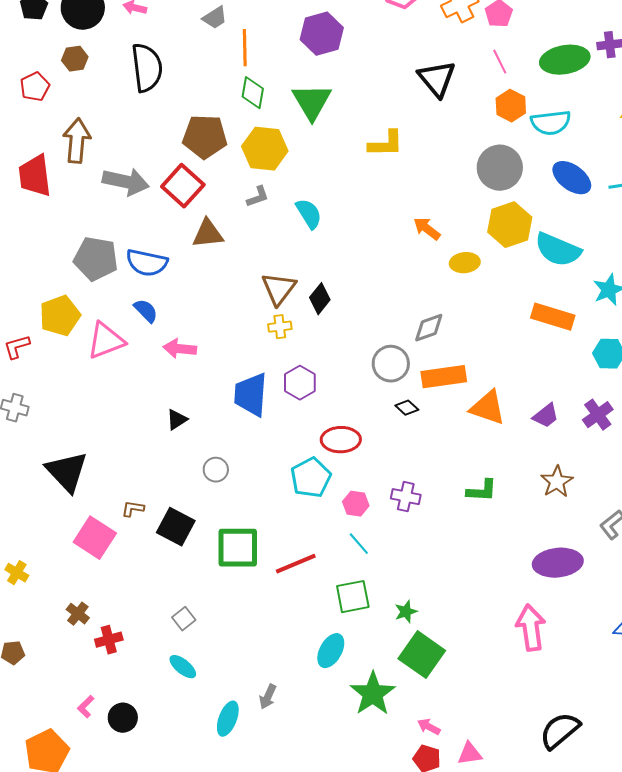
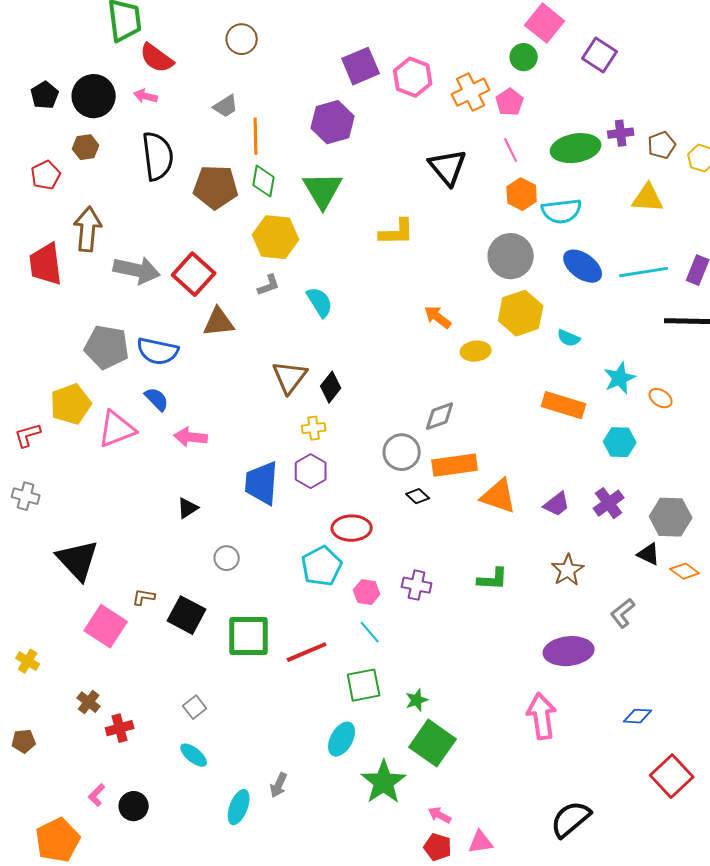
brown pentagon: (205, 137) -> (216, 187), moved
cyan semicircle: (558, 250) -> (569, 338), size x0.5
yellow cross: (280, 327) -> (314, 428), moved

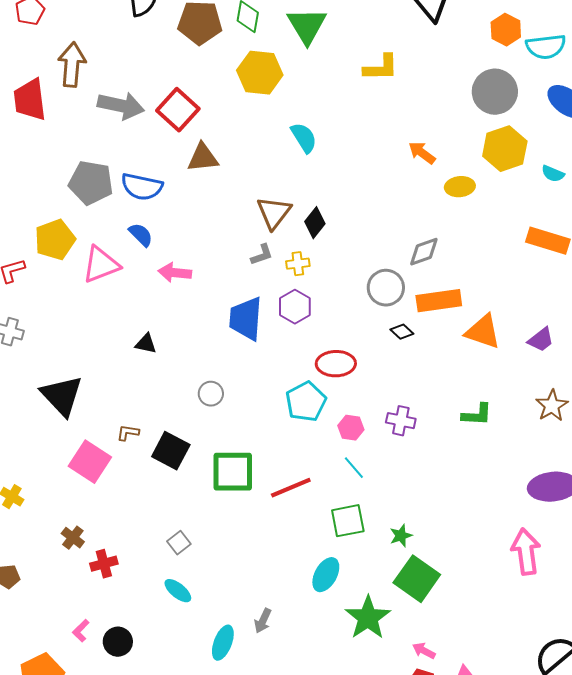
gray L-shape: (269, 285) -> (262, 255), moved
black triangle: (188, 508) -> (146, 344), moved, turned 45

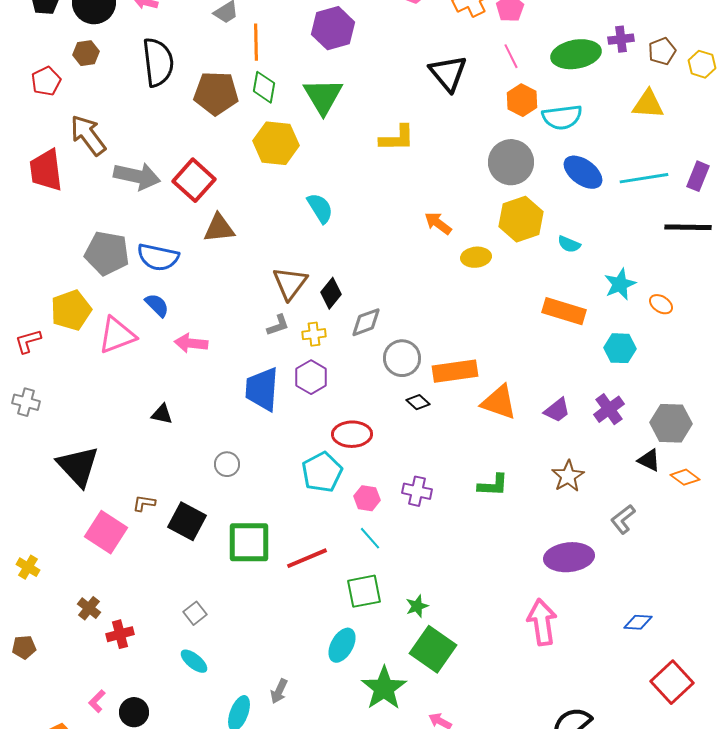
brown arrow: (72, 65) -> (88, 135), turned -42
gray diamond: (424, 252) -> (366, 322), moved

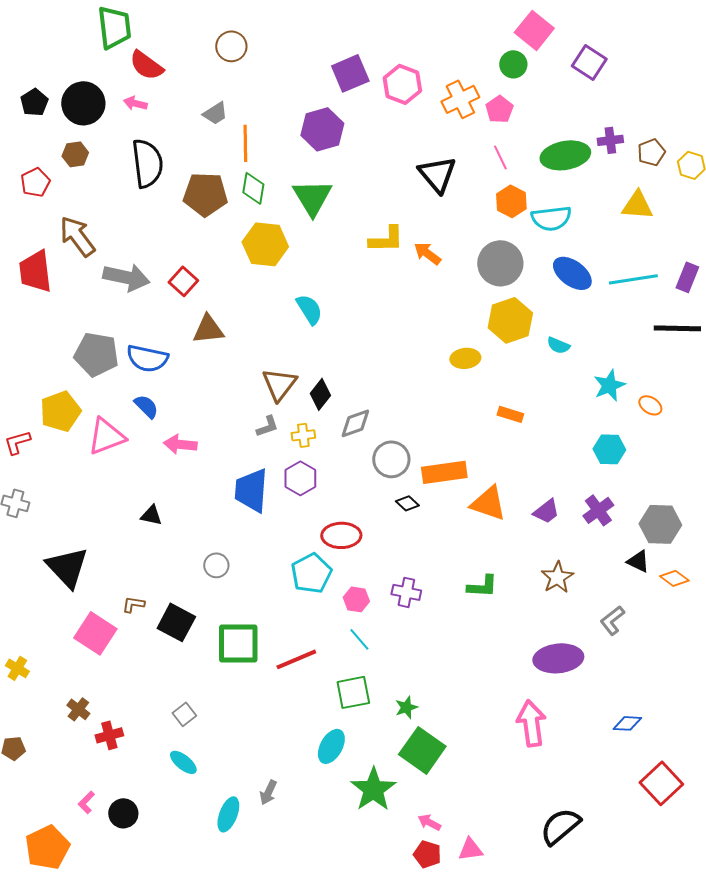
red square: (194, 180) -> (183, 281), size x0.7
orange arrow: (438, 223) -> (427, 253), moved
orange rectangle: (564, 311) -> (510, 414), moved, size x0.6

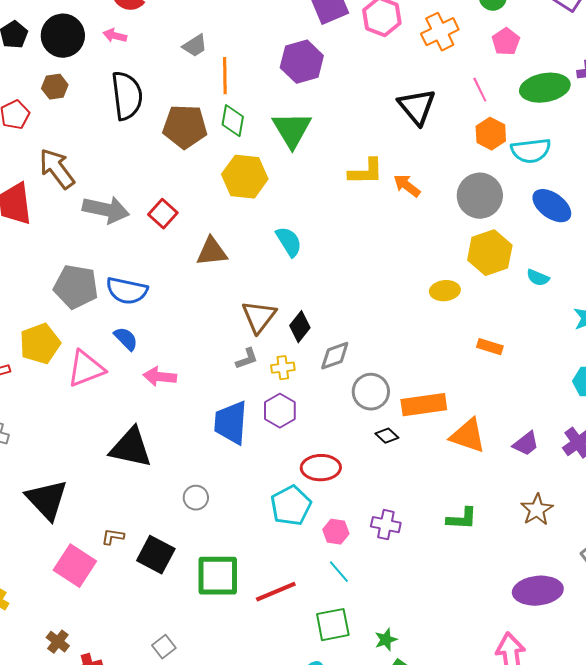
pink pentagon: (499, 109) -> (506, 42), moved
brown triangle: (208, 329) -> (212, 252), moved
black triangle: (151, 515) -> (131, 448), size x2.0

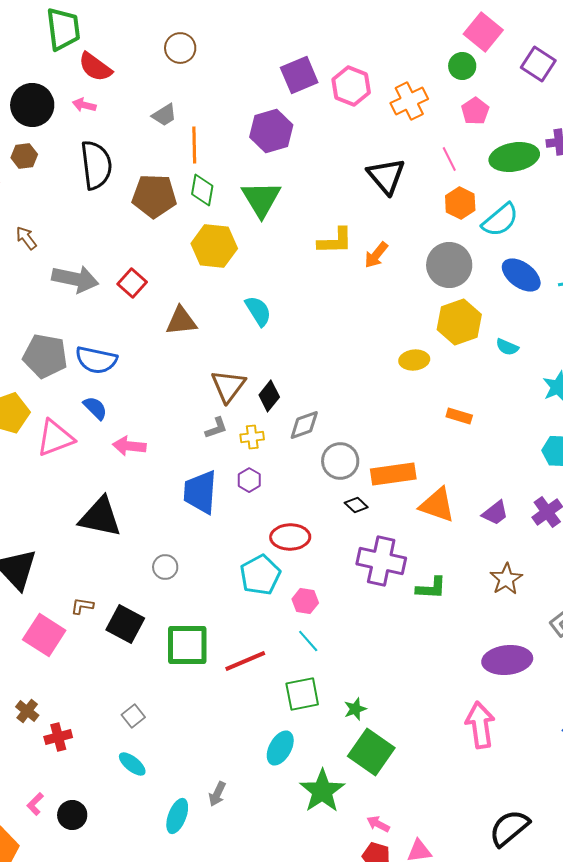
cyan semicircle: (531, 151) -> (500, 220), turned -33
brown arrow: (57, 169) -> (26, 238), size x0.6
orange arrow: (407, 186) -> (376, 255), turned -88
purple hexagon: (280, 411) -> (249, 480), size x0.7
purple cross: (386, 525) -> (381, 561), moved, size x1.6

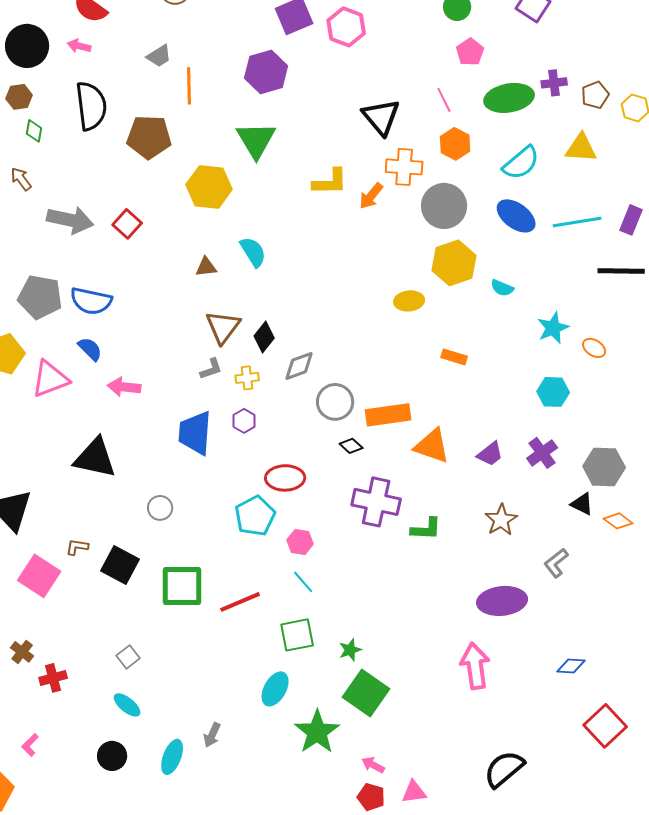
orange cross: (409, 101) -> (404, 167), moved, turned 30
green diamond: (202, 190) -> (34, 131), moved, size x0.7
cyan semicircle: (500, 220) -> (521, 163), moved
brown triangle: (181, 321) -> (206, 267), moved, size x0.7
black circle: (72, 815) -> (112, 756), moved

